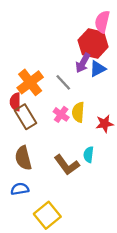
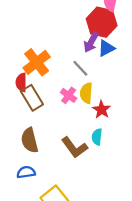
gray line: (63, 82) -> (80, 68), moved
red star: (105, 124) -> (102, 110), moved, turned -30

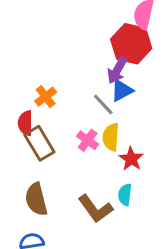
blue triangle: (106, 48) -> (122, 90), moved
orange cross: (37, 62) -> (46, 97), size x0.6

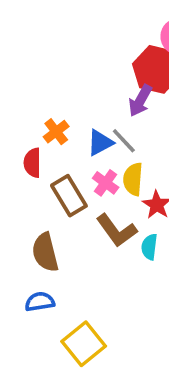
blue triangle: (122, 90) -> (100, 143), moved
brown rectangle: (39, 143) -> (69, 196), moved
brown L-shape: (95, 209) -> (117, 230), moved

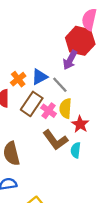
blue triangle: (100, 143) -> (40, 77), moved
brown rectangle: (69, 196) -> (32, 104), moved, turned 65

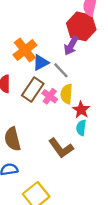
orange cross: (18, 79) -> (25, 50), moved, size x1.5
brown L-shape: (55, 140) -> (61, 148), moved
cyan semicircle: (76, 150) -> (81, 128), moved

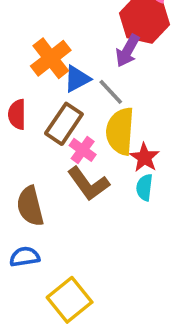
yellow semicircle: (67, 94) -> (120, 131), size x1.4
pink cross: (50, 96) -> (83, 150), moved
brown L-shape: (61, 148) -> (88, 184), moved

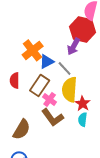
brown semicircle: (30, 206) -> (22, 129), turned -135

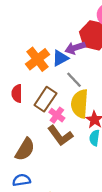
purple arrow: (74, 46) -> (75, 48), moved, turned 42
blue triangle: (47, 61) -> (60, 58), moved

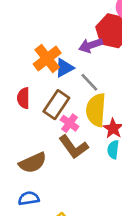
blue triangle: (60, 58) -> (64, 68), moved
brown semicircle: (25, 149) -> (33, 163), turned 35

